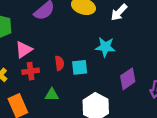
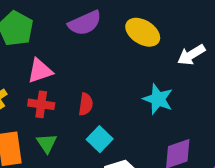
cyan square: (80, 67) -> (100, 139), moved, turned 35
green triangle: (52, 95) -> (47, 143), moved, turned 40

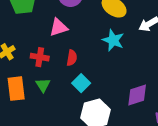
pink triangle: (40, 71) -> (59, 27), moved
cyan star: (158, 99) -> (113, 40), moved

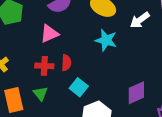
red cross: (40, 57) -> (44, 66), moved

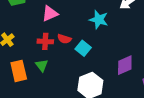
red semicircle: (66, 63) -> (64, 39), turned 104
cyan square: (79, 87) -> (83, 48), moved

